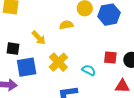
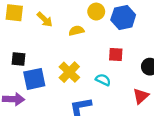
yellow arrow: (39, 38) -> (45, 19), moved
red square: (110, 58) -> (116, 55), moved
red triangle: (122, 86) -> (141, 96), turned -42

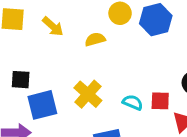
red square: (116, 55) -> (160, 101), moved

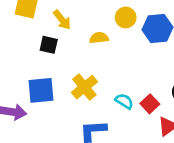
black square: (21, 80) -> (49, 45), moved
red square: (160, 101) -> (150, 104), turned 36

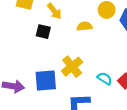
blue square: (41, 90) -> (46, 80), moved

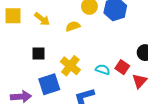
black square: (43, 32) -> (39, 53), moved

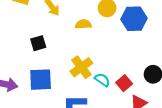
black square: (39, 53) -> (38, 43), turned -32
yellow cross: (70, 66) -> (81, 67), moved

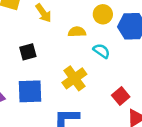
cyan semicircle: (102, 80) -> (101, 51), moved

